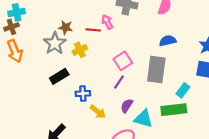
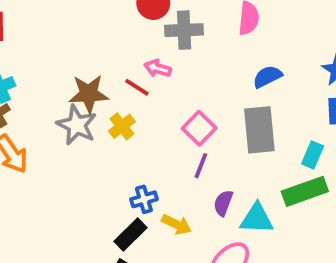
pink arrow: (107, 22) -> (158, 68), turned -32
brown star: (66, 27) -> (89, 94), size x1.5
red line: (93, 30) -> (137, 87), turned 40
black rectangle: (59, 76) -> (130, 234), moved

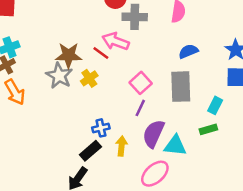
pink arrow: (158, 68) -> (116, 41), size x1.5
green rectangle: (305, 191) -> (208, 129), size x0.6
purple semicircle: (223, 203) -> (154, 134), size x1.6
yellow arrow: (176, 224) -> (121, 146), turned -114

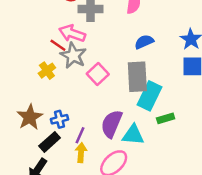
brown star: (69, 55) -> (30, 117), moved, turned -30
gray star: (59, 76) -> (73, 56), moved
cyan rectangle: (215, 105) -> (150, 96), moved, size x1.6
purple line: (140, 108) -> (80, 135), moved
yellow arrow: (121, 146) -> (81, 153), moved

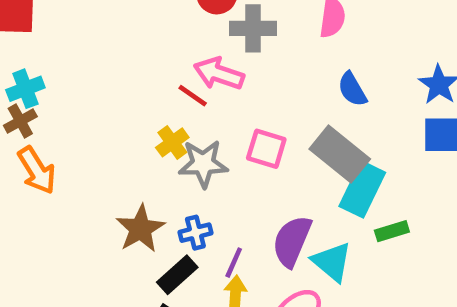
blue semicircle: (144, 42) -> (352, 89), turned -96
gray star: (73, 56) -> (203, 164), moved, turned -30
pink square: (98, 74) -> (266, 149), turned -30
gray rectangle: (137, 77) -> (340, 154), turned -48
cyan triangle: (133, 135) -> (332, 262), turned 35

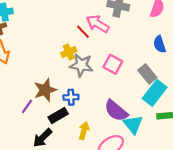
gray rectangle: (340, 154) -> (147, 74), size x0.7
purple semicircle: (292, 241) -> (116, 111), turned -85
purple line: (234, 263) -> (27, 106), moved

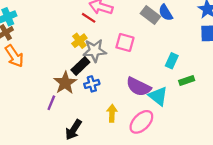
gray rectangle: (147, 74) -> (150, 15), moved
cyan rectangle: (155, 93) -> (172, 61), size x0.6
black rectangle: (58, 115) -> (80, 66), moved

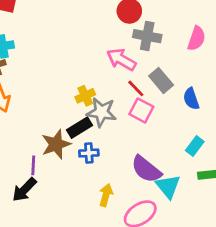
blue semicircle: (166, 13) -> (191, 99), moved
gray rectangle: (150, 15) -> (161, 81), moved
red line: (89, 18) -> (136, 88), moved
purple line: (51, 103) -> (33, 165), turned -32
black arrow: (73, 130) -> (24, 190), moved

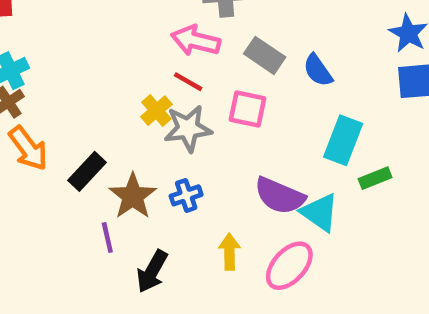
red line: (136, 88) -> (188, 82), moved
black rectangle: (80, 128) -> (87, 171), moved
cyan rectangle: (195, 146) -> (343, 140), size x1.5
black arrow: (24, 190) -> (152, 271), moved

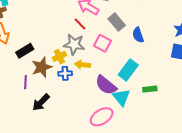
yellow cross: (156, 111) -> (59, 56), moved
cyan rectangle: (343, 140) -> (128, 70), moved
yellow arrow: (229, 252) -> (82, 65), moved, turned -98

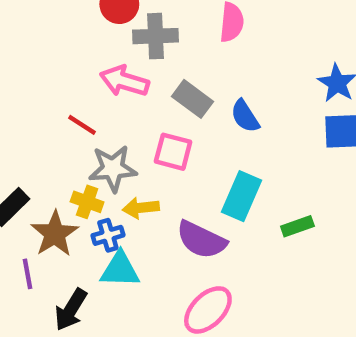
red line: (80, 24) -> (82, 125), moved
yellow cross: (59, 56) -> (87, 202), turned -32
cyan triangle: (121, 97) -> (120, 270), moved, turned -36

